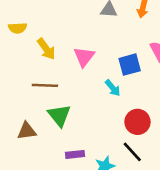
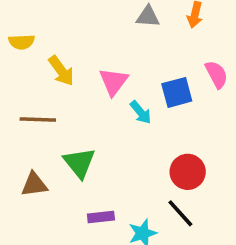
brown line: (45, 85) -> (38, 120), moved
cyan arrow: (113, 88) -> (141, 112), moved

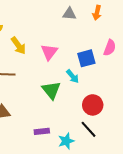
pink semicircle: (217, 74) -> (110, 48), turned 49
cyan arrow: (141, 112) -> (73, 76), moved
green triangle: (79, 163) -> (51, 90), moved

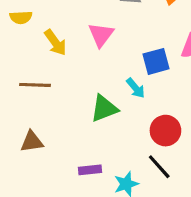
pink triangle: (49, 52) -> (101, 35), moved
green triangle: (51, 90) -> (104, 109), turned 48

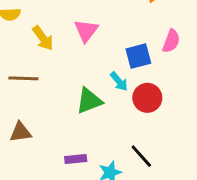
red circle: (165, 131) -> (147, 98), moved

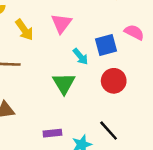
pink semicircle: (171, 41) -> (134, 32), turned -84
cyan arrow: (119, 81) -> (81, 57), moved
green triangle: (89, 101) -> (64, 83), turned -40

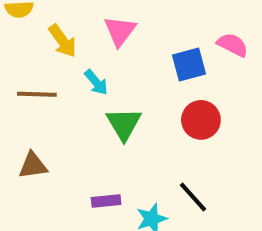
cyan arrow: (81, 57) -> (96, 82), moved

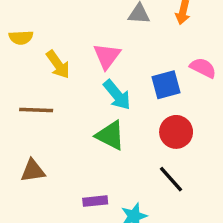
cyan arrow: (96, 82) -> (117, 95), moved, size x1.4
green triangle: (124, 124) -> (110, 135), turned -32
black line: (193, 197) -> (171, 179), moved

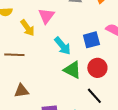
pink triangle: (107, 56) -> (46, 16), moved
green triangle: (110, 135) -> (72, 70), moved
brown triangle: (33, 171) -> (21, 91), moved

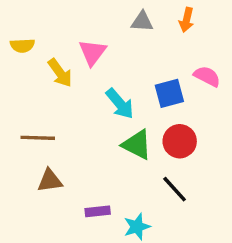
brown line: (14, 55) -> (38, 138), moved

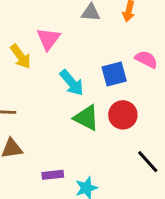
black line: (175, 189) -> (148, 162), moved

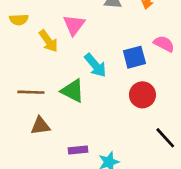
green triangle: (86, 118) -> (73, 91), moved

